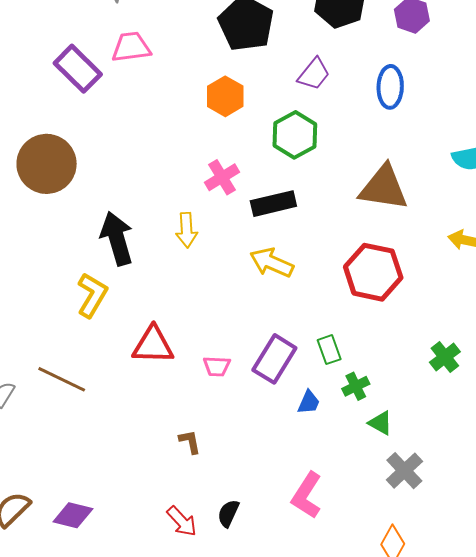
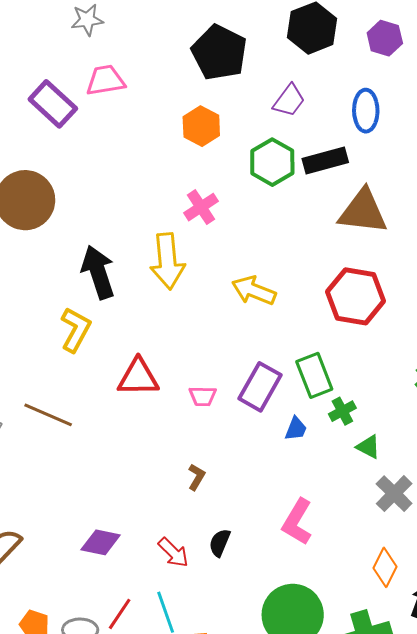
black rectangle: (273, 204) -> (325, 161), moved
yellow arrow: (187, 230) -> (167, 261), size x1.6
green rectangle: (329, 350) -> (314, 375), size x1.5
brown L-shape: (190, 442) -> (196, 477), moved, turned 44
purple diamond: (73, 515) -> (101, 542), moved

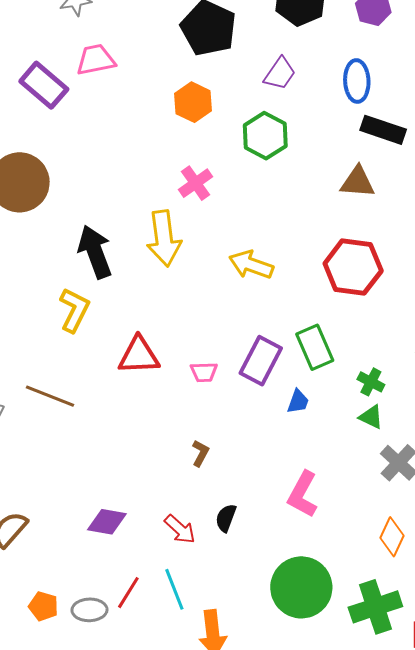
black rectangle: (325, 161) -> (383, 130), moved, turned 36
brown triangle: (363, 212) -> (358, 182), size x0.7
green cross: (342, 411) -> (371, 382), moved, turned -32

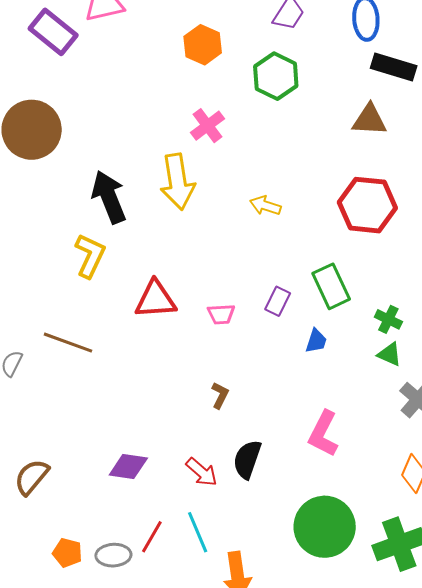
yellow arrow: (251, 265) -> (265, 206), size x0.7
purple rectangle: (261, 361) -> (278, 301), size x0.6
black semicircle: (226, 518) -> (247, 459), size x1.4

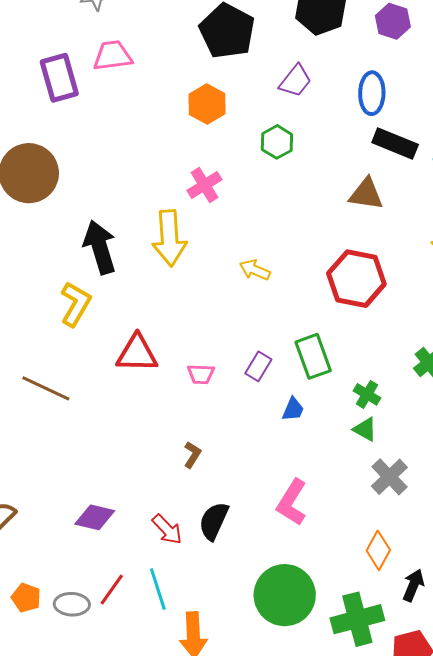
purple rectangle: (53, 32) -> (59, 78), turned 30
green hexagon: (276, 76) -> (277, 142), size x0.7

